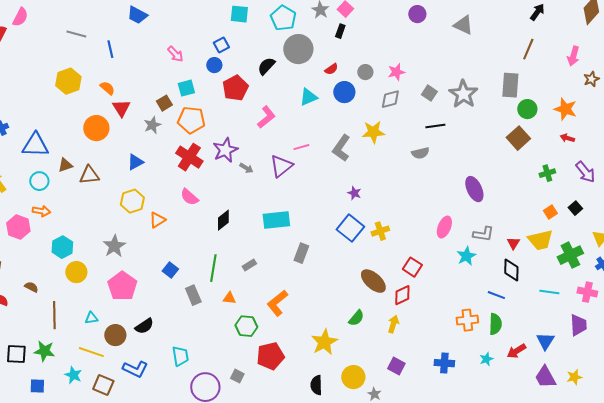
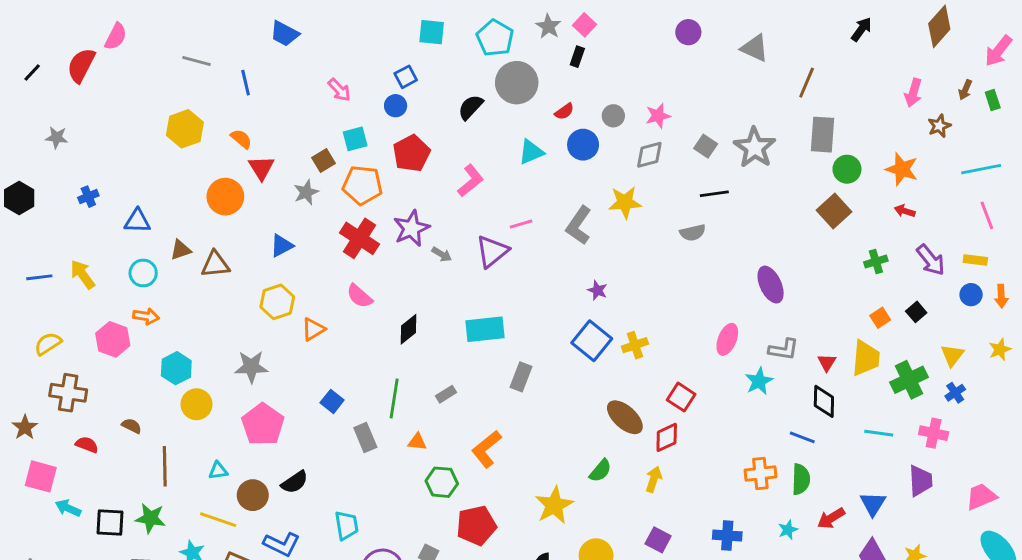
brown line: (528, 49) -> (807, 83), moved
red pentagon: (235, 88) -> (411, 153), moved
blue triangle: (35, 145) -> (137, 221), size x0.7
yellow trapezoid: (540, 240) -> (866, 358), turned -72
gray star: (114, 246) -> (251, 367), turned 30

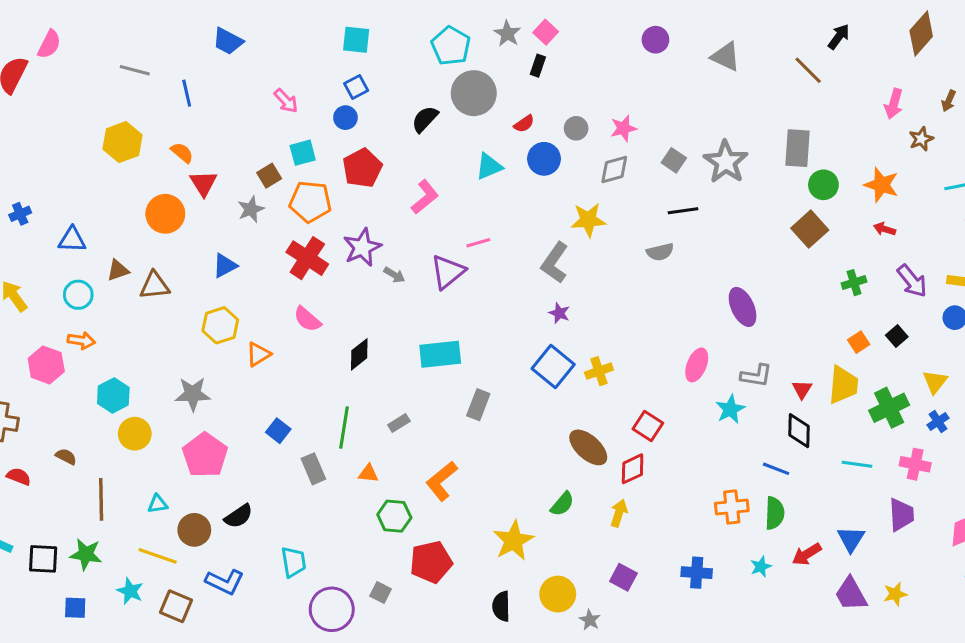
cyan square: (432, 32) -> (356, 40), moved
brown line: (807, 83) -> (808, 70), moved, turned -68
gray L-shape: (579, 225) -> (555, 263), moved

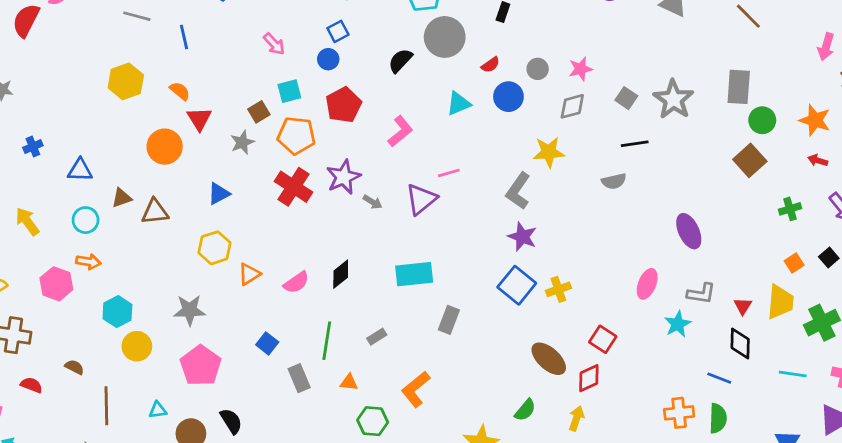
purple star: (559, 313) -> (522, 237), size x1.5
pink semicircle: (307, 319) -> (296, 282), moved, turned -76
black semicircle: (239, 516) -> (231, 421), turned -88

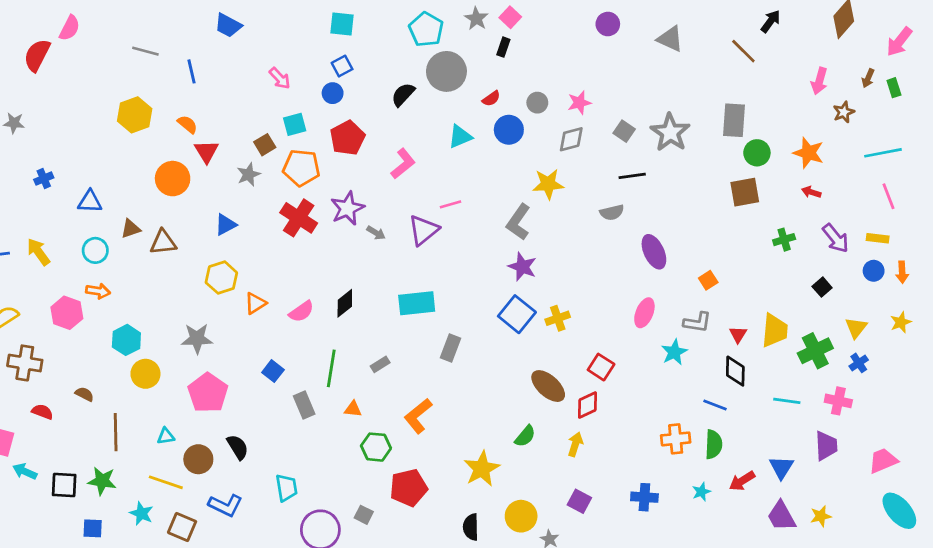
brown square: (750, 160) -> (745, 192), turned 32
purple ellipse: (689, 231) -> (654, 252), moved
orange square: (794, 263) -> (708, 280), moved

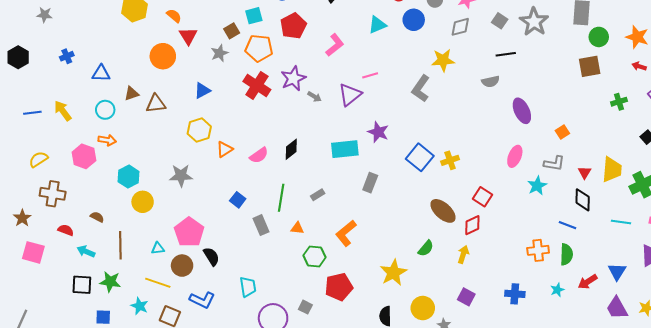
purple star: (522, 267) -> (378, 132), moved
pink pentagon: (208, 393) -> (189, 232), moved
cyan arrow: (25, 471) -> (86, 251), moved

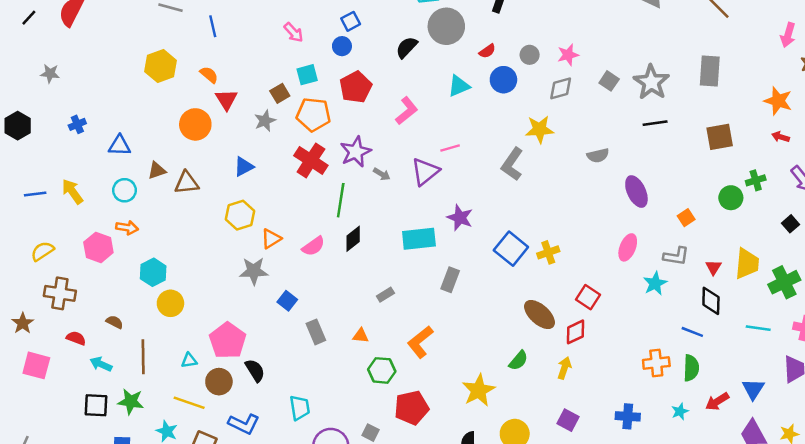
green circle: (599, 37) -> (731, 198), moved
black line: (506, 54) -> (655, 123), moved
gray star: (181, 176) -> (254, 271), moved
green line: (281, 198) -> (341, 200), moved

